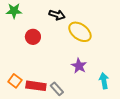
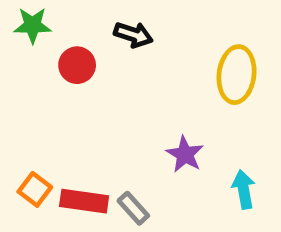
yellow ellipse: (80, 32) -> (237, 75), moved, turned 60
red circle: (33, 37) -> (77, 65), moved

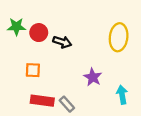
green star: (33, 25) -> (16, 27), moved
black arrow: (133, 35) -> (62, 42), moved
orange square: (35, 189) -> (33, 70), moved, turned -35

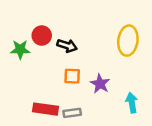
green star: (16, 27) -> (20, 49), moved
orange square: (33, 70) -> (72, 76), moved
gray rectangle: (67, 104) -> (72, 113), turned -56

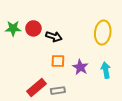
green star: (20, 49) -> (13, 28), moved
cyan arrow: (132, 103) -> (106, 70), moved
red rectangle: (46, 109) -> (37, 87), turned -48

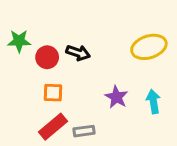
red circle: (33, 28) -> (47, 57), moved
yellow ellipse: (103, 32) -> (149, 47), turned 65
orange square: (58, 61) -> (53, 93), moved

